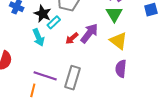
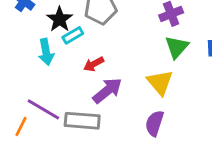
green triangle: (114, 14) -> (177, 47), moved
purple arrow: (89, 33) -> (107, 91), moved
gray rectangle: (73, 78) -> (82, 121), turned 65

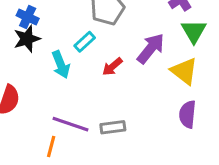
black star: (60, 19) -> (27, 39), moved, turned 30
purple arrow: (107, 91) -> (151, 48), moved
gray rectangle: (82, 121) -> (113, 127), size x0.7

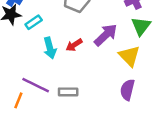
cyan rectangle: (85, 42) -> (34, 22), moved
cyan arrow: (61, 65) -> (50, 48), moved

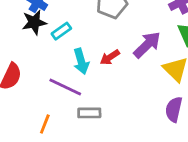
purple line: (36, 85) -> (65, 87), moved
gray rectangle: (68, 92) -> (89, 113), moved

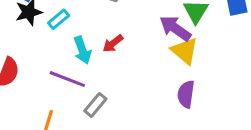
purple arrow: (147, 45) -> (175, 28), moved, turned -96
gray rectangle: (89, 113) -> (95, 105), turned -45

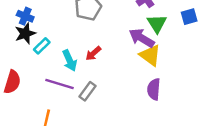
cyan rectangle: (59, 19) -> (42, 46), moved
gray rectangle: (95, 105) -> (88, 91), moved

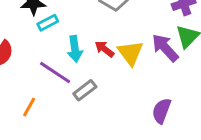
red arrow: (93, 53) -> (104, 49), turned 63
yellow triangle: (150, 55) -> (130, 53), moved

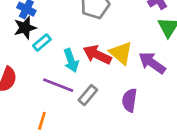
purple arrow: (165, 48) -> (152, 63), moved
red arrow: (104, 49) -> (97, 55), size x1.5
purple semicircle: (161, 111) -> (129, 100), moved

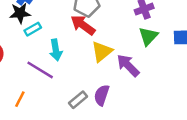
yellow triangle: (121, 53) -> (102, 51), turned 30
red arrow: (97, 55) -> (83, 25), moved
gray rectangle: (88, 95) -> (78, 100), moved

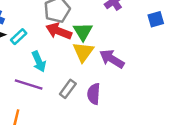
cyan rectangle: (33, 29) -> (19, 37), moved
green triangle: (148, 36) -> (83, 32), moved
gray rectangle: (78, 100) -> (68, 89), moved

